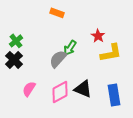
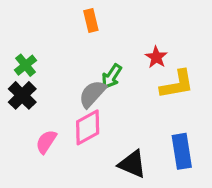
orange rectangle: (57, 13) -> (91, 20), turned 56
black triangle: (83, 89) -> (132, 164), moved
pink diamond: (60, 92) -> (88, 127), moved

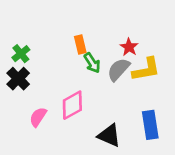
orange rectangle: (91, 20) -> (80, 44), moved
green arrow: (112, 76) -> (92, 63), turned -66
gray semicircle: (92, 94) -> (118, 69), moved

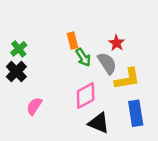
gray semicircle: (118, 69) -> (107, 63), turned 105
yellow L-shape: (146, 69) -> (127, 79), moved
pink diamond: (72, 105) -> (86, 95), moved

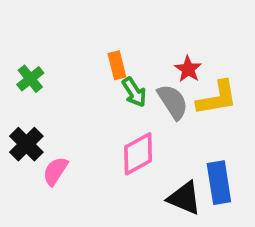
black cross: (16, 72) -> (26, 144), moved
yellow L-shape: (127, 79) -> (217, 98), moved
black triangle: (99, 123) -> (184, 198), moved

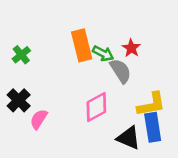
orange rectangle: (117, 65) -> (82, 45), size x1.6
green arrow: (134, 92) -> (103, 53), moved, turned -30
yellow L-shape: (217, 98) -> (151, 104), moved

